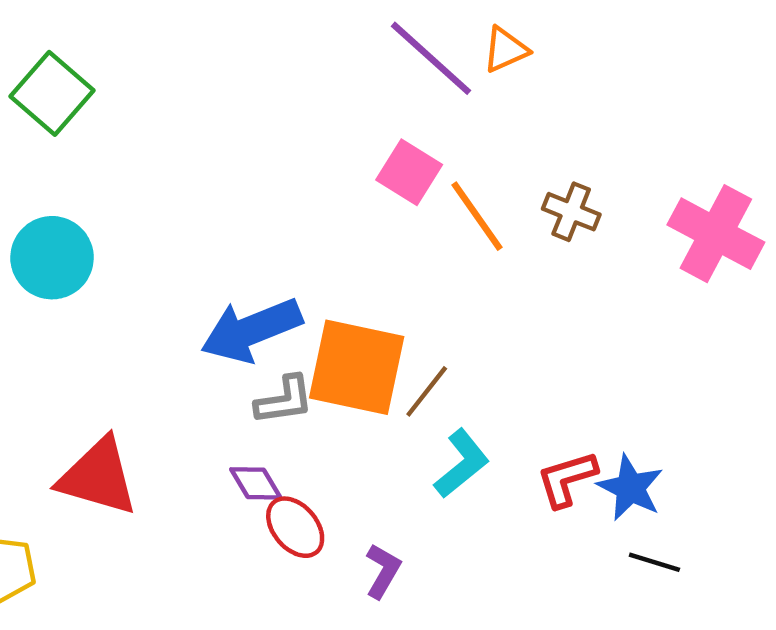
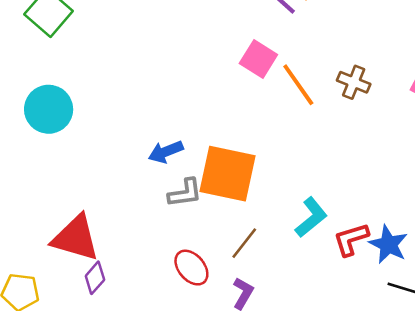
blue arrow: (251, 330) -> (166, 152), size x0.6
brown line: (427, 391) -> (244, 243), moved
cyan L-shape: (462, 464) -> (311, 217), moved
purple diamond: (256, 483) -> (95, 278), moved, turned 72

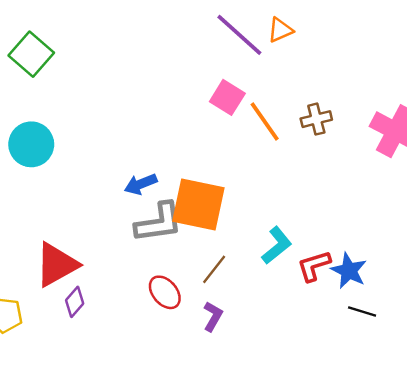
brown cross: (354, 82) -> (316, 119), turned -36
gray L-shape: (185, 193) -> (159, 223), size x1.5
red triangle: (76, 238) -> (57, 265), turned -45

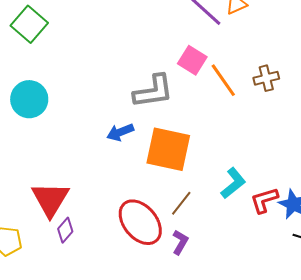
gray L-shape: (159, 223) -> (153, 91), moved
red triangle: (57, 265) -> (50, 199), turned -30
red ellipse: (165, 292) -> (140, 222), size x1.6

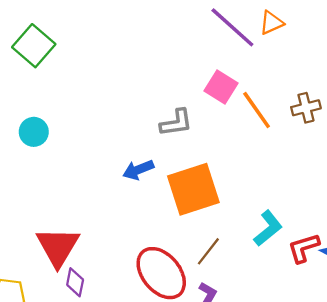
gray L-shape: (153, 91) -> (176, 123), size x0.7
cyan circle: (29, 99) -> (34, 132), size x0.7
orange square: (168, 149) -> (193, 189), turned -30
purple diamond: (65, 230) -> (75, 282), turned -30

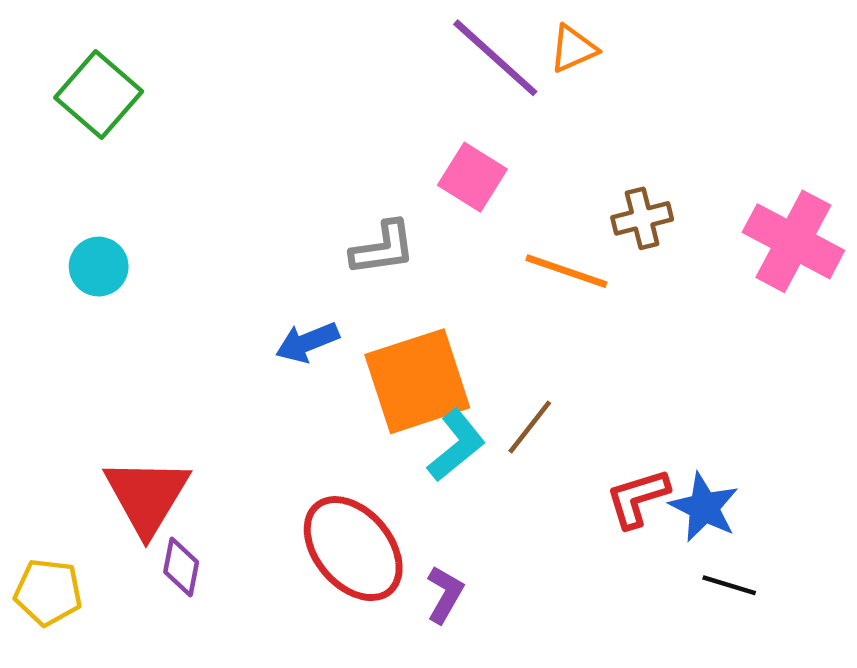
orange line: (257, 110) -> (566, 271), moved, turned -36
cyan L-shape: (268, 228) -> (456, 445), moved
brown line: (208, 251) -> (530, 427), moved

